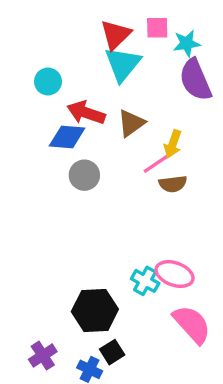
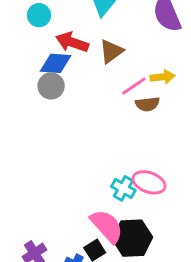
yellow arrow: (173, 144) -> (163, 77), moved, turned -115
gray circle: (84, 175) -> (51, 86), moved
black hexagon: (95, 310) -> (132, 238), moved
pink semicircle: (192, 324) -> (107, 226), moved

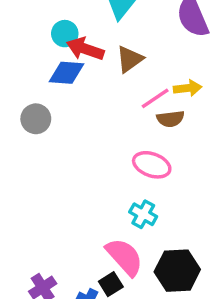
cyan circle: (39, 15) -> (65, 34), moved
gray circle: (51, 86) -> (36, 119), moved
pink ellipse: (149, 182) -> (152, 165), moved
black hexagon: (132, 238) -> (177, 271), moved

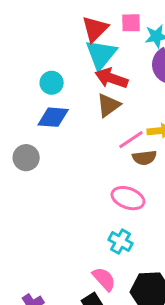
red arrow: (85, 49) -> (111, 78), moved
pink semicircle: (124, 257) -> (104, 279), size x0.7

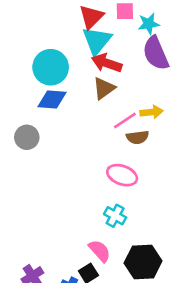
cyan circle: (52, 83) -> (51, 67), size x1.6

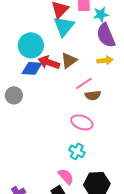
red arrow: (107, 63) -> (49, 62), moved
yellow arrow: (151, 112) -> (105, 60), moved

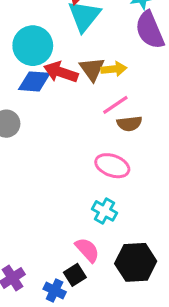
brown triangle: (69, 60) -> (92, 69), turned -30
yellow arrow: (105, 60) -> (114, 69), moved

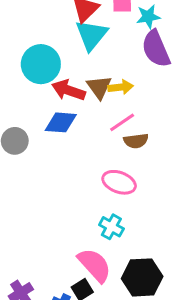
blue diamond: (34, 81) -> (61, 122), moved
pink semicircle: (87, 250) -> (95, 265), size x1.4

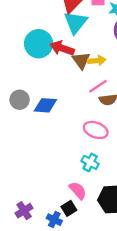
red arrow: (68, 90) -> (62, 48), moved
blue diamond: (61, 122) -> (45, 105), moved
pink semicircle: (95, 265) -> (78, 190), size x0.7

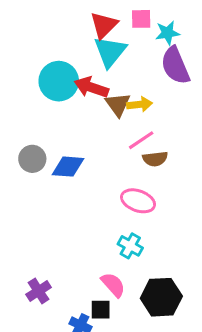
black square: (69, 208) -> (101, 310), turned 32
purple cross: (24, 211) -> (39, 291), moved

